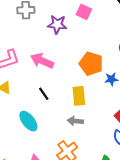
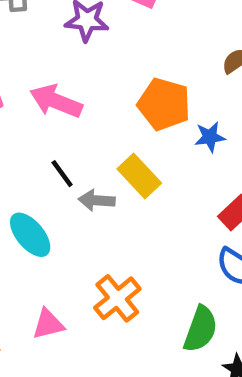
yellow rectangle: (79, 96) -> (139, 176), turned -36
gray arrow: (75, 121) -> (97, 200), moved

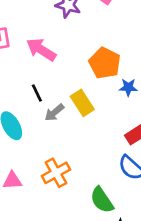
gray arrow: (97, 200) -> (54, 113), turned -54
green semicircle: (200, 329) -> (102, 200), turned 116

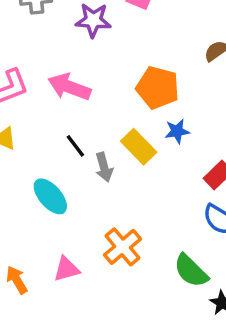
blue star: (128, 87) -> (177, 131), moved
gray arrow: (54, 113) -> (104, 167), turned -54

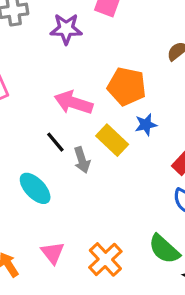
pink arrow: (69, 87) -> (73, 103), moved
orange cross: (122, 247) -> (105, 259), moved
pink triangle: (66, 269) -> (53, 253), turned -50

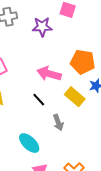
gray arrow: (82, 160) -> (58, 122), moved
cyan ellipse: (35, 188) -> (29, 143), moved

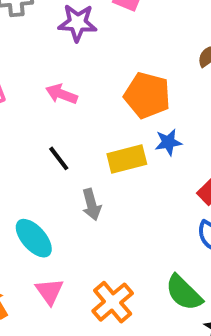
pink arrow: (49, 74) -> (62, 94), moved, size x0.7
yellow rectangle: (75, 97) -> (127, 159), turned -60

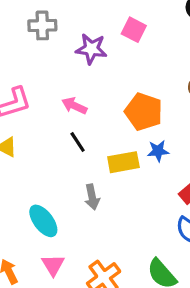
black line: (59, 158) -> (78, 142), moved

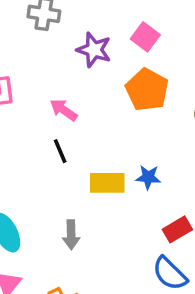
orange pentagon: (144, 112) -> (147, 90), moved
gray arrow: (92, 197) -> (71, 235), moved

